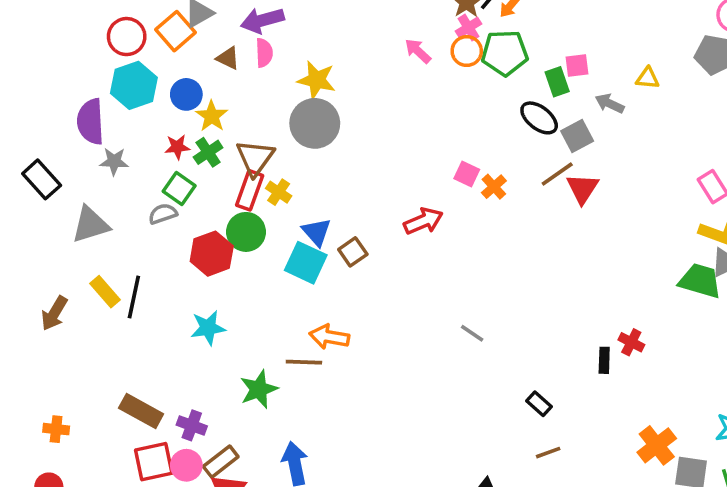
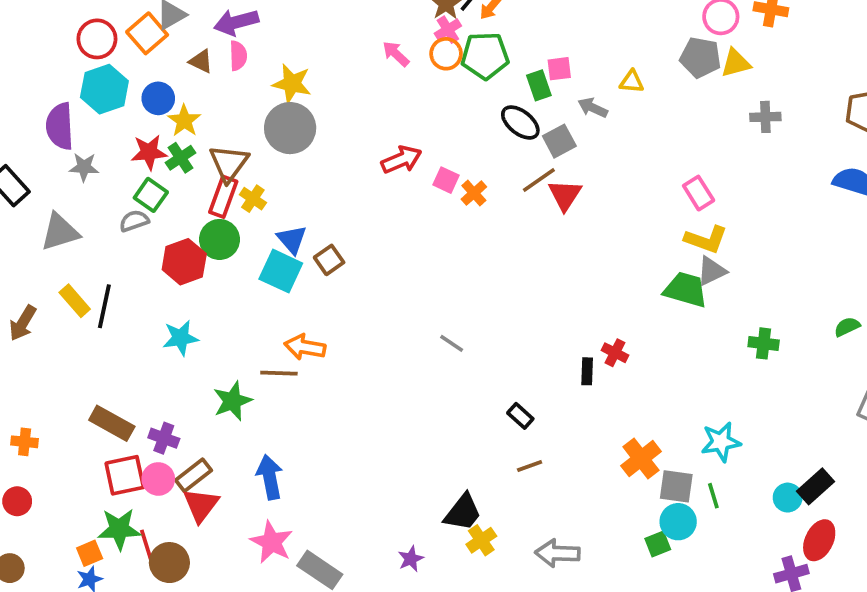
red star: (177, 147) -> (149, 152), size x1.4
red arrow: (423, 221) -> (401, 160), moved

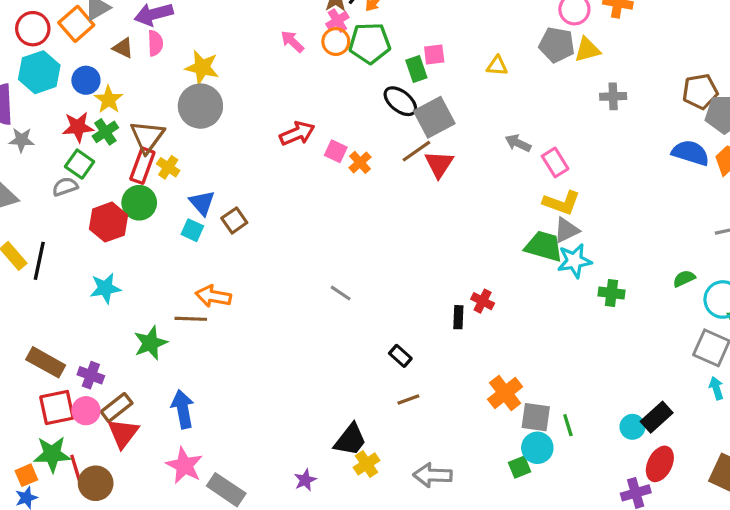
gray arrow: (593, 108) -> (518, 143), moved
gray square: (559, 141) -> (434, 117), size x1.4
cyan square: (281, 271) -> (192, 230), size x0.6
cyan star: (721, 442) -> (574, 261), moved

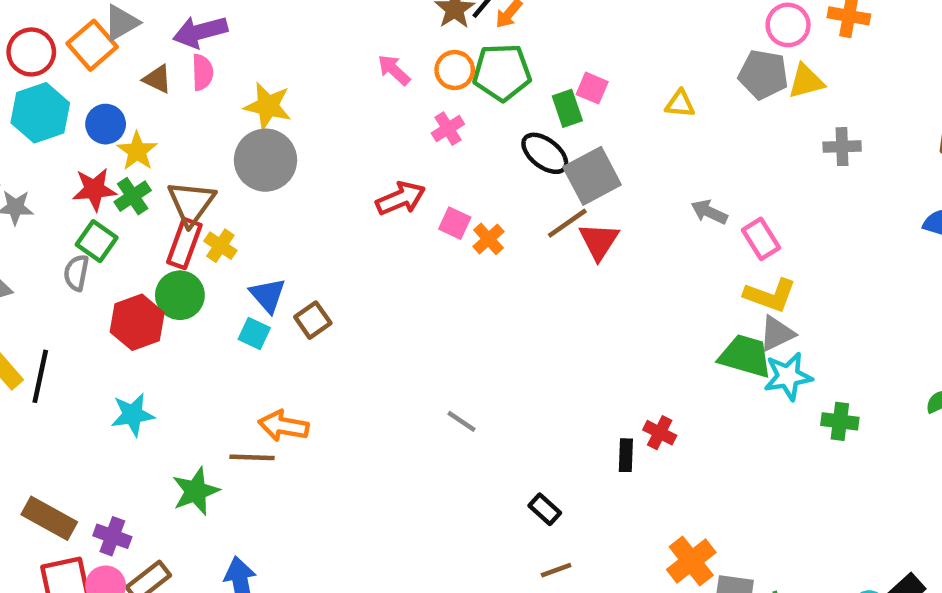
pink cross: (337, 21) -> (448, 129), moved
pink square: (434, 54) -> (592, 88), turned 30
gray semicircle: (65, 187) -> (76, 273), turned -60

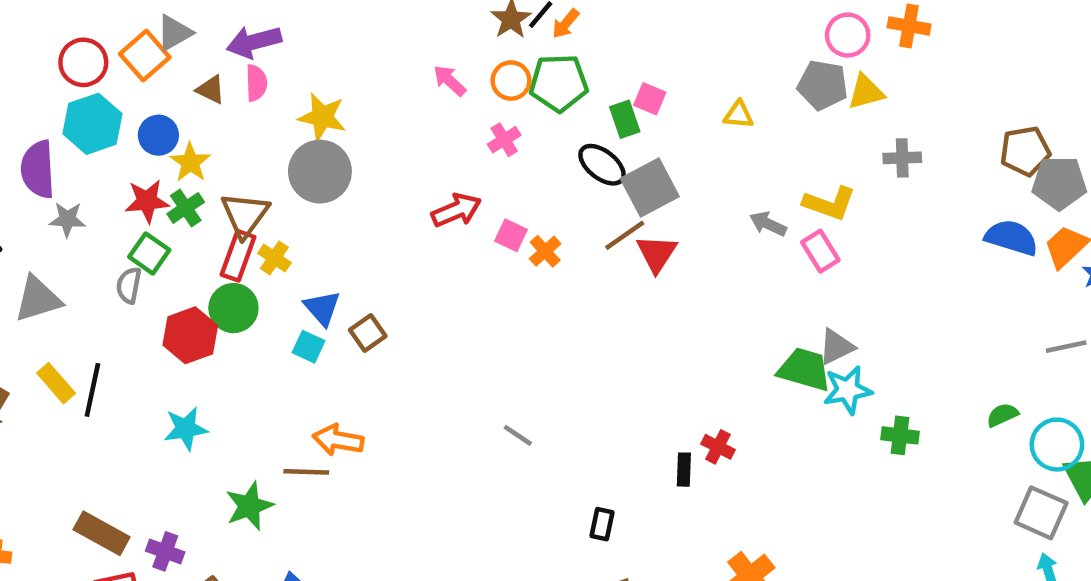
yellow L-shape: (770, 295) -> (829, 203), moved
black rectangle: (545, 509) -> (602, 524), turned 60

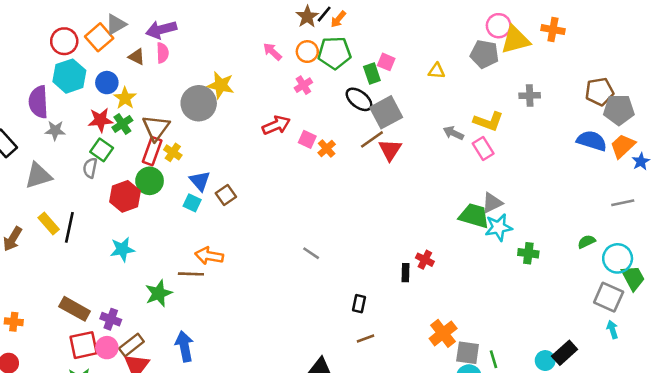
orange cross: (909, 26) -> (553, 30), moved
yellow triangle: (866, 92) -> (515, 40), moved, size x1.4
yellow star: (322, 117) -> (221, 85), moved

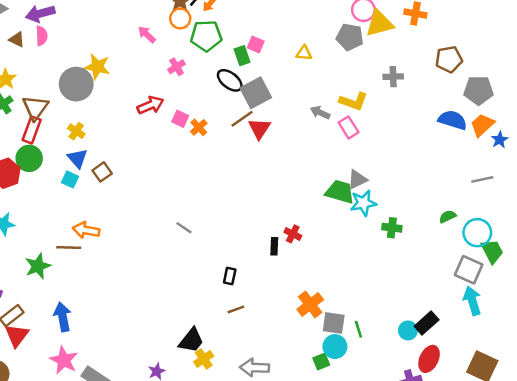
orange circle: (307, 52) -> (180, 18), moved
brown pentagon: (599, 92) -> (449, 59), moved
yellow cross: (173, 152) -> (76, 131), moved
cyan arrow: (612, 330) -> (472, 301), size x1.6

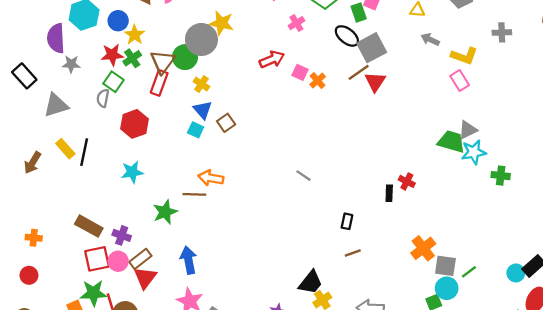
gray arrow: (320, 113) -> (430, 39), moved
green circle: (29, 158) -> (185, 57), moved
green line: (358, 329) -> (469, 272), turned 70

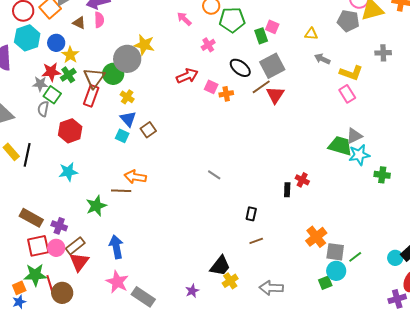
black ellipse: (347, 36) -> (240, 68), moved
gray star: (71, 64) -> (40, 84), moved
orange cross: (318, 81) -> (226, 94), turned 32

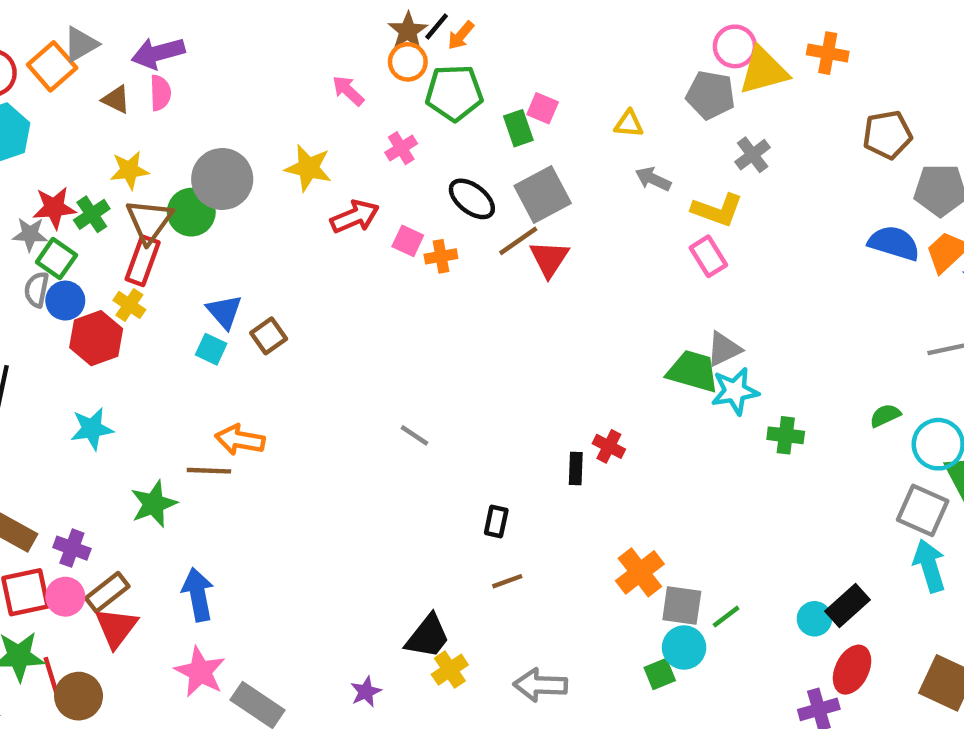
blue circle: (56, 43) -> (65, 301), moved
yellow star: (144, 45) -> (308, 168), moved
gray cross: (383, 53) -> (753, 155), moved, turned -35
yellow star: (70, 55) -> (129, 170), moved, turned 30
yellow cross: (127, 97) -> (129, 305), moved

